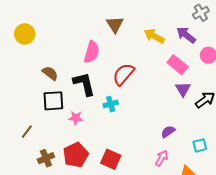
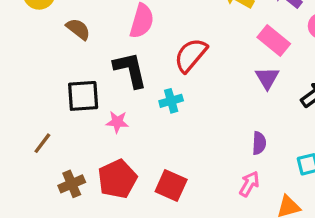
brown semicircle: (50, 73) -> (78, 29), moved
purple triangle: (183, 89) -> (267, 78), moved
purple semicircle: (168, 132) -> (259, 143), turned 128

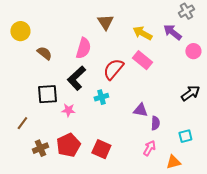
pink rectangle: (274, 41) -> (142, 60), moved
black L-shape: (130, 70) -> (76, 78), turned -120
purple triangle: (267, 78) -> (140, 110), moved, turned -49

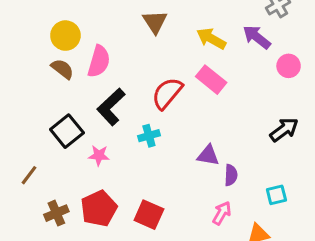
yellow circle: (20, 31) -> (65, 36), moved
pink semicircle: (83, 48) -> (99, 61), moved
black square: (47, 94) -> (67, 131), turned -35

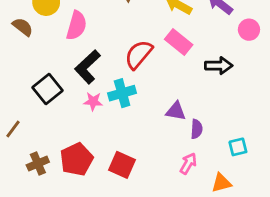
brown semicircle: (62, 69) -> (23, 27), moved
black arrow: (284, 130) -> (219, 66), moved, turned 36
cyan cross: (149, 136) -> (122, 93), size x1.4
pink star: (99, 155) -> (93, 101), moved

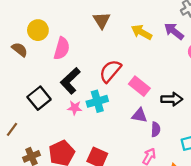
pink rectangle: (179, 42) -> (139, 86), moved
black arrow: (219, 66) -> (172, 99), moved

